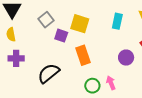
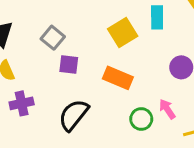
yellow square: (80, 24) -> (123, 33), moved, turned -36
purple square: (61, 36) -> (69, 65), moved
orange rectangle: (83, 55) -> (118, 78), turned -36

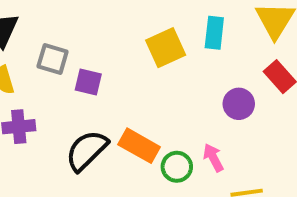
gray square: (53, 38) -> (53, 59), moved, turned -30
orange rectangle: (118, 78) -> (139, 146), moved

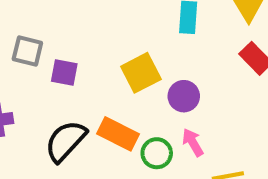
yellow square: (166, 48) -> (141, 73), moved
purple circle: (239, 104) -> (184, 96), moved

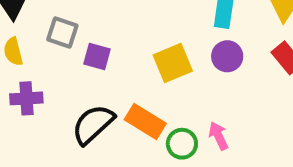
purple circle: (184, 96) -> (227, 56), moved

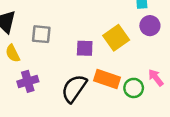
purple square: (97, 57) -> (85, 48), moved

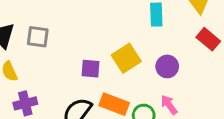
purple circle: (150, 26) -> (167, 66), moved
gray square: (41, 34) -> (38, 37), moved

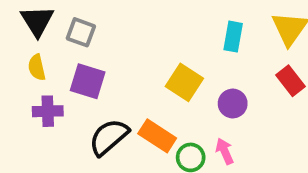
yellow square: (126, 58) -> (184, 82), turned -36
purple square: (91, 69) -> (88, 81), moved, size x1.4

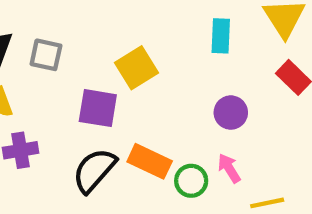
purple square: (88, 81) -> (98, 108), moved
yellow square: (184, 82) -> (137, 68), moved, turned 33

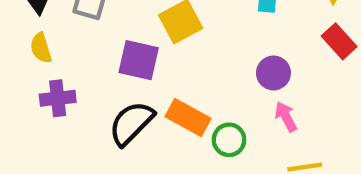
pink arrow: (229, 168) -> (286, 117), moved

